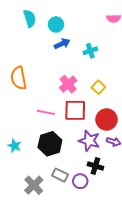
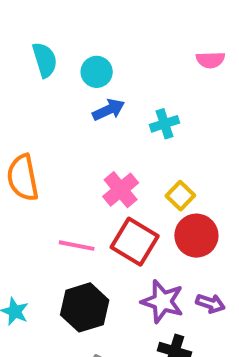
red square: (75, 110) -> (135, 242), turned 30
red circle: (107, 119) -> (196, 236), moved

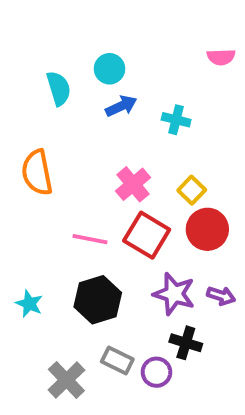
cyan semicircle: (45, 60) -> (59, 88), moved
cyan cross: (165, 124) -> (176, 120), turned 32

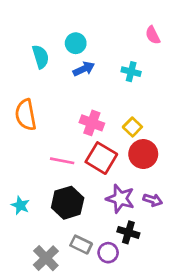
pink semicircle: (221, 57) -> (153, 35), turned 66
cyan cross: (176, 120) -> (131, 72), moved
pink cross: (133, 184) -> (92, 123), turned -30

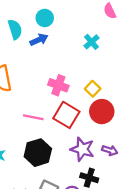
blue arrow: (84, 69) -> (39, 40), moved
cyan cross: (131, 72) -> (91, 42), turned 35

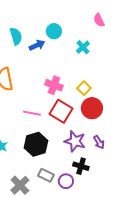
cyan circle: (45, 18) -> (54, 31), moved
purple arrow: (110, 150) -> (99, 142), turned 40

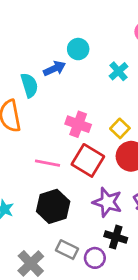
cyan semicircle: (16, 36) -> (29, 85), moved

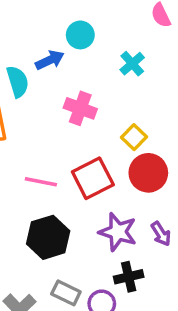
pink cross: (78, 124) -> (80, 108), moved
red square: (88, 160) -> (93, 178), turned 32
black cross: (116, 237) -> (129, 277), turned -30

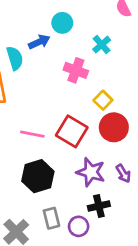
pink cross: (80, 108) -> (76, 70), moved
red square: (93, 178) -> (72, 131), turned -32
gray rectangle: (66, 293) -> (51, 218), turned 50

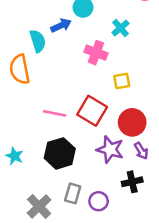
yellow square: (103, 100) -> (122, 81), turned 36
red circle: (114, 127) -> (132, 122), moved
black cross: (99, 206) -> (132, 182), moved
gray rectangle: (51, 218) -> (73, 193), turned 30

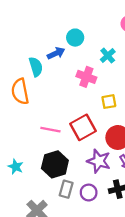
red square: (92, 111) -> (83, 127), turned 30
gray rectangle: (73, 193) -> (66, 189), moved
purple circle: (99, 201) -> (89, 193), moved

